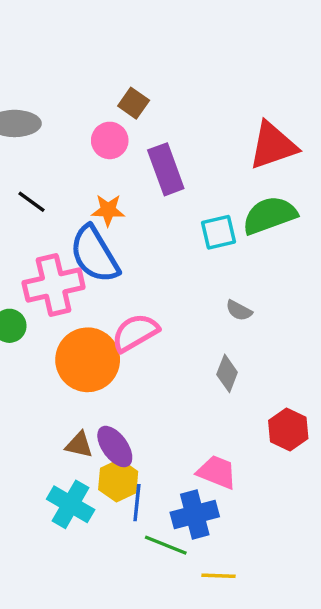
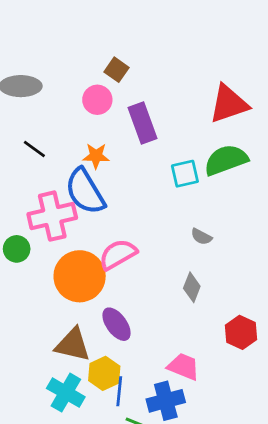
brown triangle: (79, 445) -> (73, 345), size x1.6
purple ellipse: (115, 447) -> (116, 324), moved

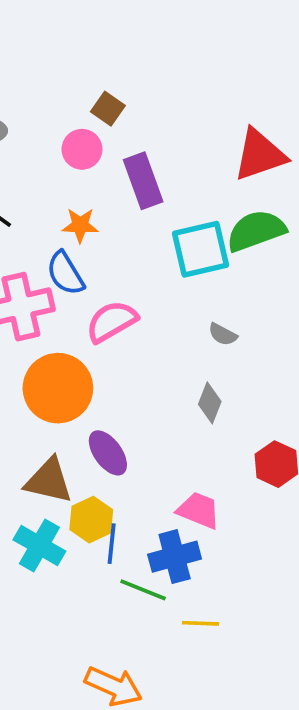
cyan square: (185, 174) -> (200, 249), size x1.5
blue semicircle: (85, 191) -> (65, 273), size x0.7
pink semicircle: (118, 254) -> (112, 321), moved

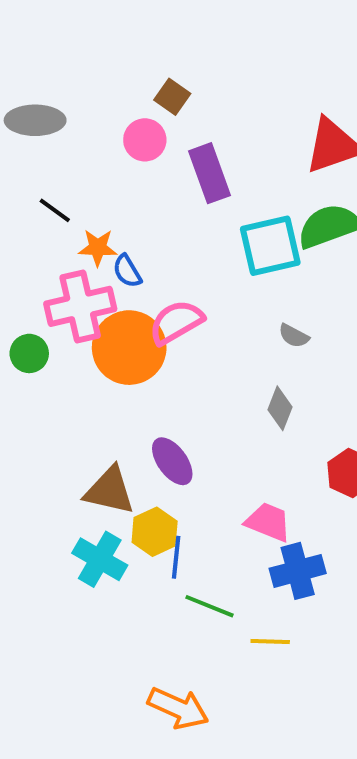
orange star: (80, 225) -> (98, 248), moved
blue semicircle: (65, 273) -> (127, 271), size x0.7
orange circle: (58, 388) -> (129, 348), moved
blue cross: (175, 557) -> (298, 571), moved

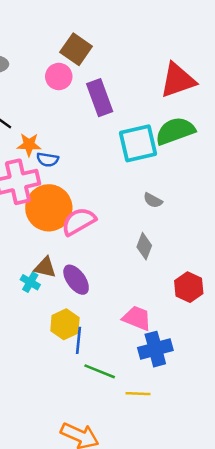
brown square: (172, 97) -> (76, 49), size x1.4
blue semicircle: (127, 271) -> (48, 160), turned -50
pink semicircle: (176, 322) -> (79, 221), moved
brown triangle: (110, 491) -> (45, 267), moved, size x0.7
cyan cross: (100, 559) -> (30, 282), moved, size x0.6

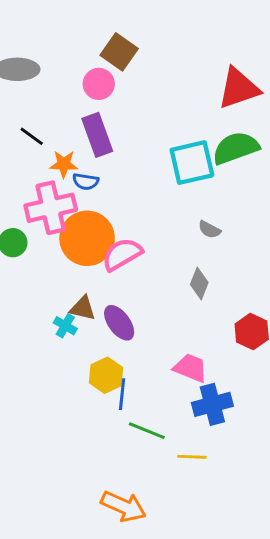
purple rectangle: (100, 98) -> (97, 135), moved

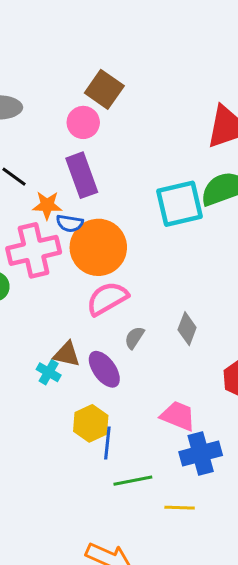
gray semicircle: (209, 230) -> (134, 338), moved, turned 95
orange circle: (87, 238) -> (98, 247), moved
green line: (147, 431) -> (133, 481), turned -33

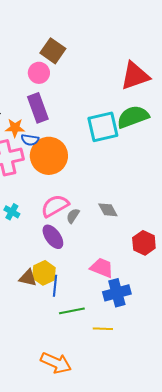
pink semicircle: (107, 299) -> (55, 206), moved
gray diamond: (187, 329) -> (108, 210), turned -50
brown triangle: (67, 354) -> (28, 278), moved
cyan cross: (49, 372) -> (12, 212), moved

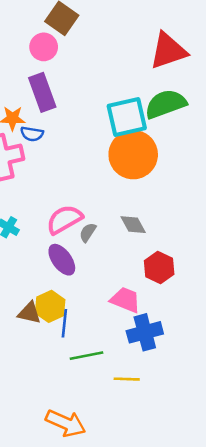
orange circle: (49, 156) -> (133, 155), moved
red hexagon: (144, 243) -> (159, 267), moved

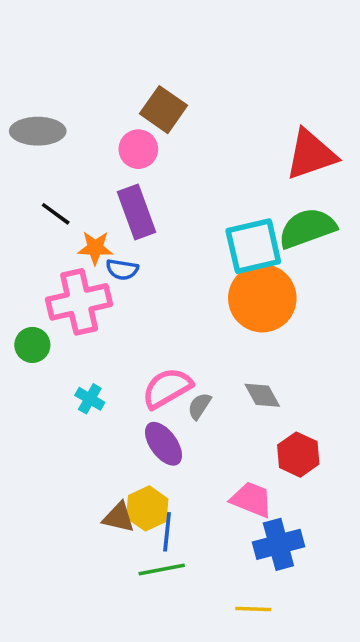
green line: (86, 356) -> (162, 570), moved

